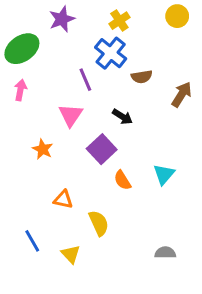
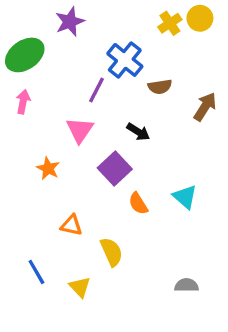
yellow cross: (119, 21) -> (170, 23), moved
purple line: (85, 80) -> (96, 90), turned 50
cyan triangle: (164, 174) -> (185, 197), turned -30

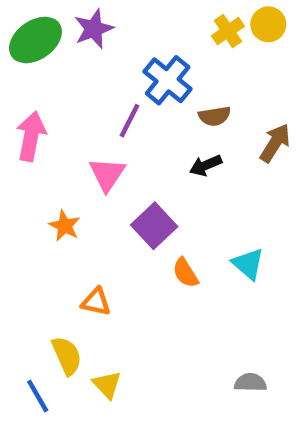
green ellipse: (25, 55) -> (35, 40), moved
pink arrow: (23, 102) -> (31, 136), size x1.5
black arrow: (138, 132) -> (206, 165), moved, turned 125
yellow semicircle: (111, 252) -> (67, 356), moved
blue line: (36, 272) -> (38, 396), moved

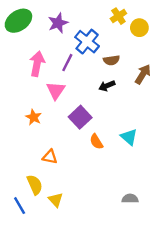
yellow circle: (268, 24) -> (139, 28), moved
purple star: (94, 29) -> (58, 23), moved
pink arrow: (31, 136) -> (37, 64), moved

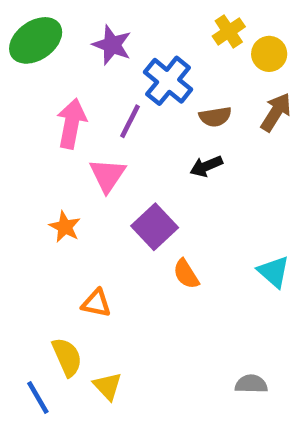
purple star: (58, 23) -> (112, 45), turned -30
brown arrow: (143, 74) -> (276, 112), moved
cyan triangle: (129, 137) -> (274, 272), moved

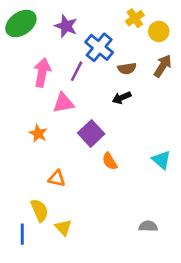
pink triangle: (107, 175) -> (63, 103), turned 45
blue line: (38, 397) -> (22, 234), turned 30

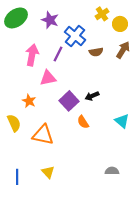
black arrow: (122, 98) -> (92, 96), moved
orange triangle: (57, 178) -> (43, 135), size x1.6
yellow semicircle: (39, 210) -> (14, 123), moved

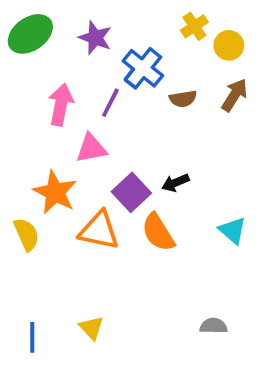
orange star: (29, 101) -> (55, 192), size x1.6
orange semicircle: (83, 122) -> (158, 232), size x1.5
orange triangle: (43, 135) -> (99, 230), moved

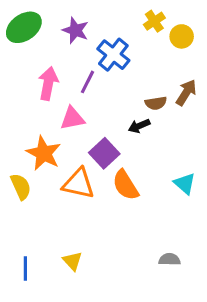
brown arrow: (235, 95) -> (186, 93), moved
brown semicircle: (183, 99) -> (156, 103), moved
black arrow: (175, 183) -> (139, 126), moved

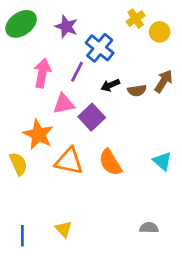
black arrow: (139, 126) -> (110, 85), moved
purple square: (104, 153) -> (92, 117), moved

